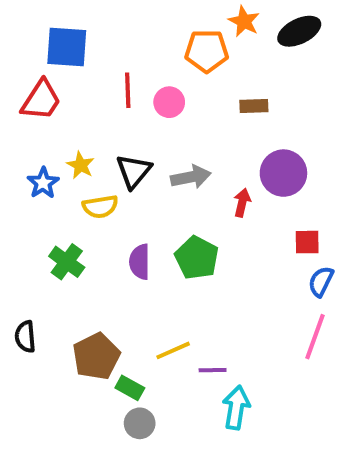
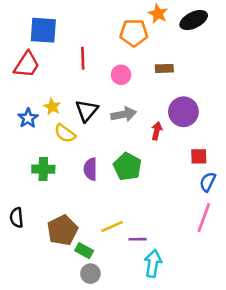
pink circle: (169, 102) -> (121, 75), moved
yellow semicircle: (100, 207) -> (65, 133), turned 45
green cross: (67, 262) -> (43, 169), turned -35

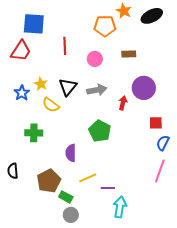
purple semicircle: (90, 169) -> (71, 153), moved

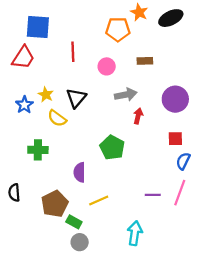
purple circle: (144, 88) -> (175, 99), moved
gray arrow: (97, 90) -> (126, 95), moved
purple line: (108, 188) -> (153, 195), moved

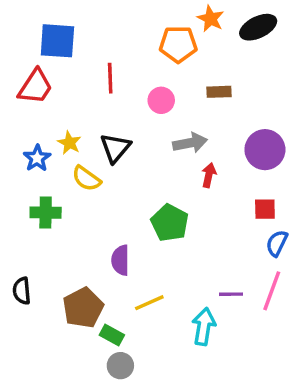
green cross: (38, 150) -> (46, 213), moved
cyan arrow: (135, 233) -> (204, 327), moved

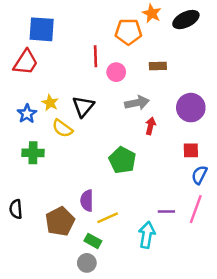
red line: (110, 78) -> (95, 56), moved
purple semicircle: (120, 260) -> (87, 201), moved
green rectangle: (112, 335) -> (93, 241), moved

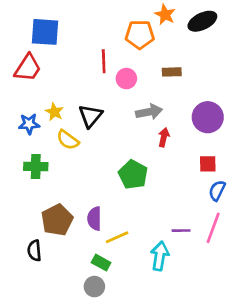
blue star: (27, 114) -> (29, 124), turned 30
black semicircle: (16, 209) -> (34, 251), moved
brown pentagon: (60, 221) -> (57, 220), moved

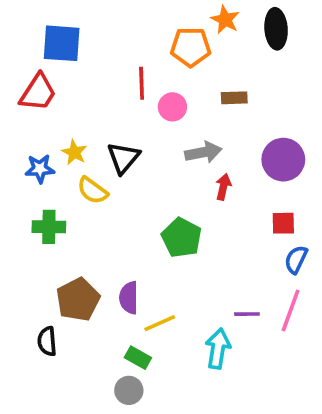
black ellipse: (202, 21) -> (276, 29), turned -68

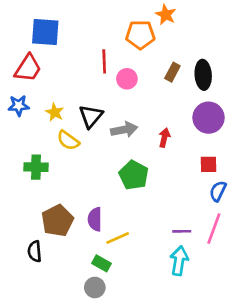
black ellipse: (276, 29) -> (203, 75), moved
brown rectangle: (234, 98) -> (172, 72), turned -60
gray arrow: (203, 152) -> (124, 130), moved
blue star: (40, 169) -> (19, 106), moved
cyan arrow: (218, 349) -> (179, 261), moved

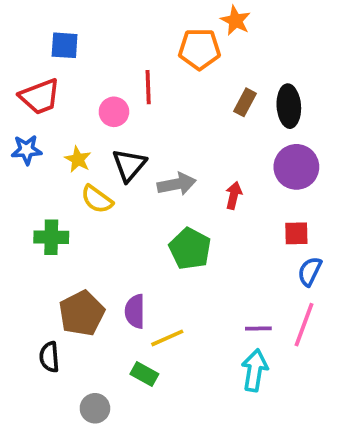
blue square: (45, 32) -> (65, 45), size x0.7
red trapezoid: (28, 68) -> (40, 97), turned 36
pink circle: (127, 79) -> (114, 112), moved
gray circle: (95, 287) -> (95, 408), moved

